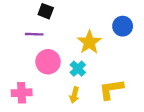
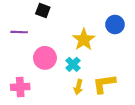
purple line: (34, 34) -> (19, 32), moved
yellow arrow: (74, 95) -> (78, 87), moved

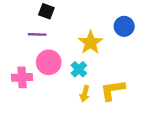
purple line: (19, 32) -> (37, 34), moved
pink cross: (20, 87) -> (22, 77), moved

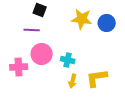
yellow star: (90, 43) -> (82, 19), moved, turned -30
cyan cross: (79, 69) -> (68, 60), turned -32

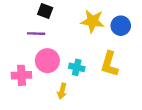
yellow L-shape: (97, 78) -> (109, 64), moved, turned -65
yellow arrow: (73, 81) -> (62, 91), moved

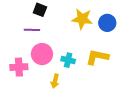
yellow L-shape: (109, 64) -> (97, 57), turned 85

